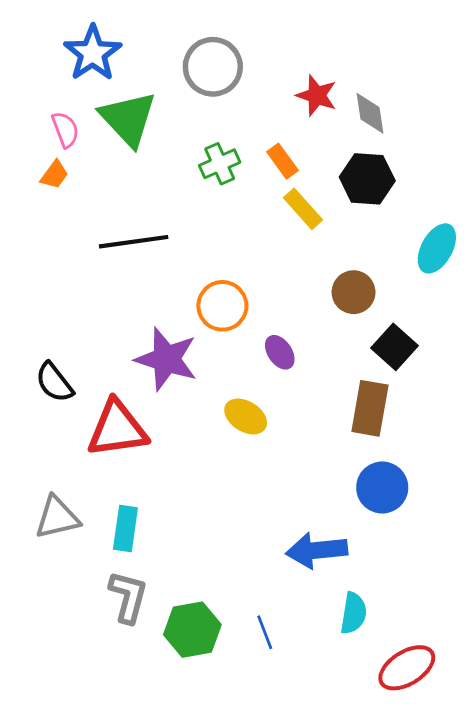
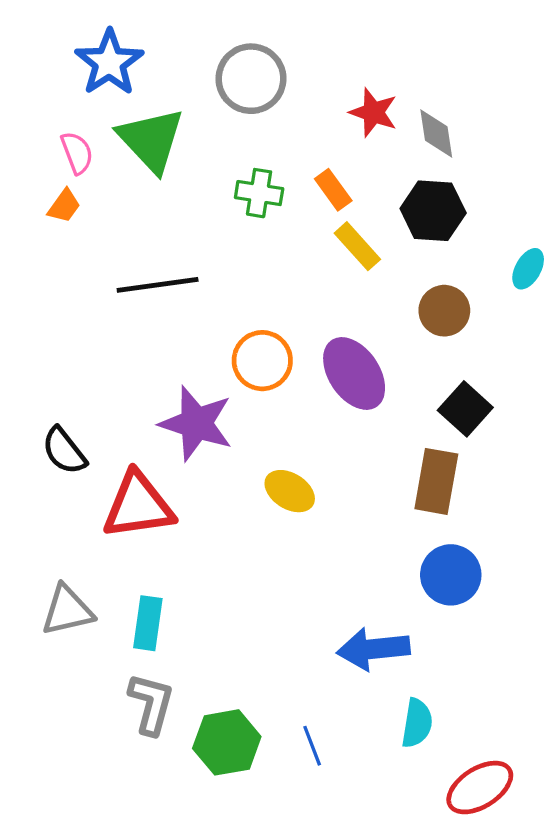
green cross: (220, 164) -> (259, 193), turned 33
cyan ellipse: (437, 248) -> (528, 269), moved, size x0.7
brown circle: (354, 292) -> (444, 311), moved
purple ellipse: (280, 352) -> (354, 373), moved, size x1.8

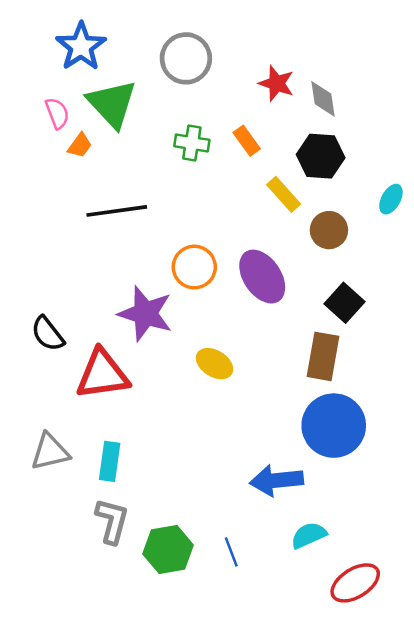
orange trapezoid: (64, 206) -> (80, 145), moved
yellow rectangle: (357, 246) -> (284, 194), moved
blue circle: (451, 575) -> (334, 426), size x1.4
cyan semicircle: (417, 723) -> (309, 535), turned -123

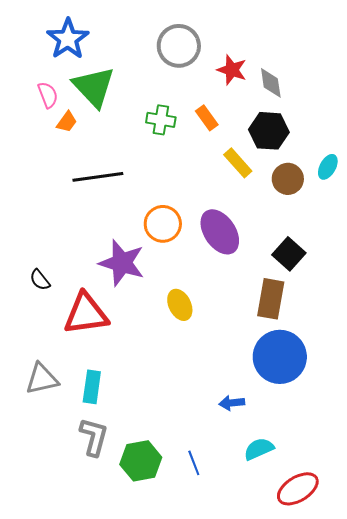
gray circle: (186, 58) -> (179, 46), moved
brown circle: (329, 230) -> (288, 179), moved
black semicircle: (48, 334) -> (40, 280), size x0.7
yellow ellipse: (215, 364) -> (180, 305), turned 32
blue arrow: (277, 480) -> (232, 403), size x0.6

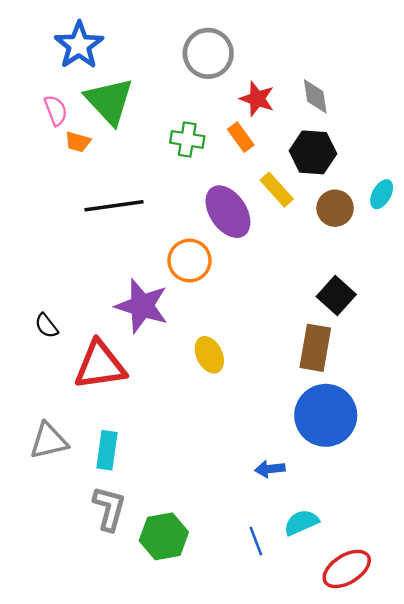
red star: (232, 70) -> (257, 99), moved
orange trapezoid: (67, 122) -> (78, 142), turned 70
purple ellipse: (220, 232) -> (228, 212), moved
blue line: (194, 463) -> (256, 541), moved

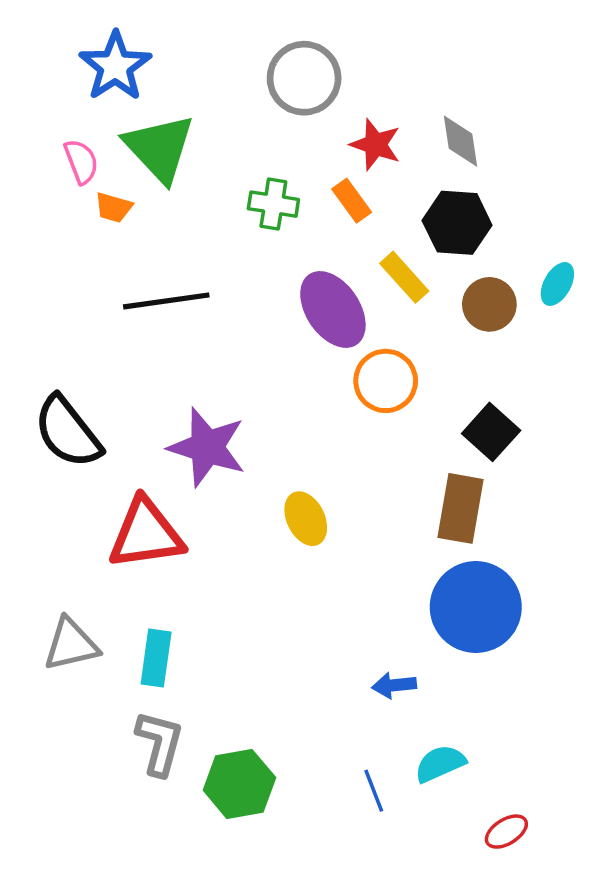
orange circle: (190, 261) -> (386, 381), moved
black semicircle: (46, 326) -> (68, 432), moved, size x2.0
red ellipse: (347, 569) -> (506, 832), size x0.6

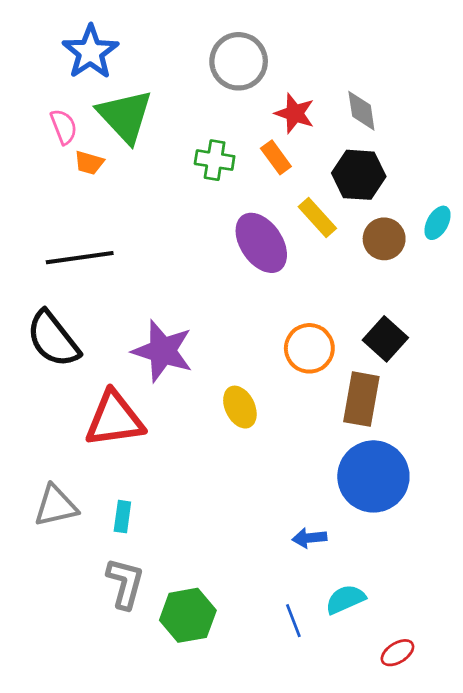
black line: (166, 301) -> (80, 258), moved
orange circle: (386, 381) -> (309, 348), moved
cyan rectangle: (156, 658) -> (122, 517), size x0.7

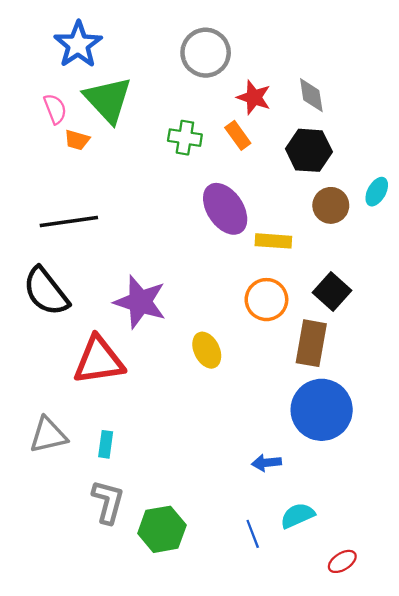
yellow rectangle: (317, 217) -> (273, 241), moved, turned -44

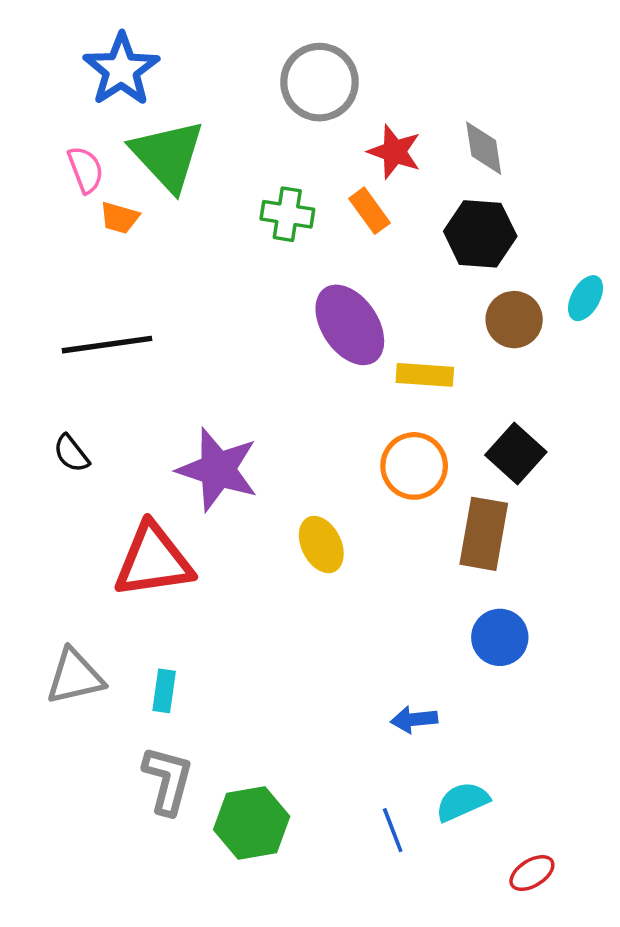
black semicircle: (46, 292) -> (71, 453), size x0.5
blue circle: (322, 410) -> (500, 637), size x0.6

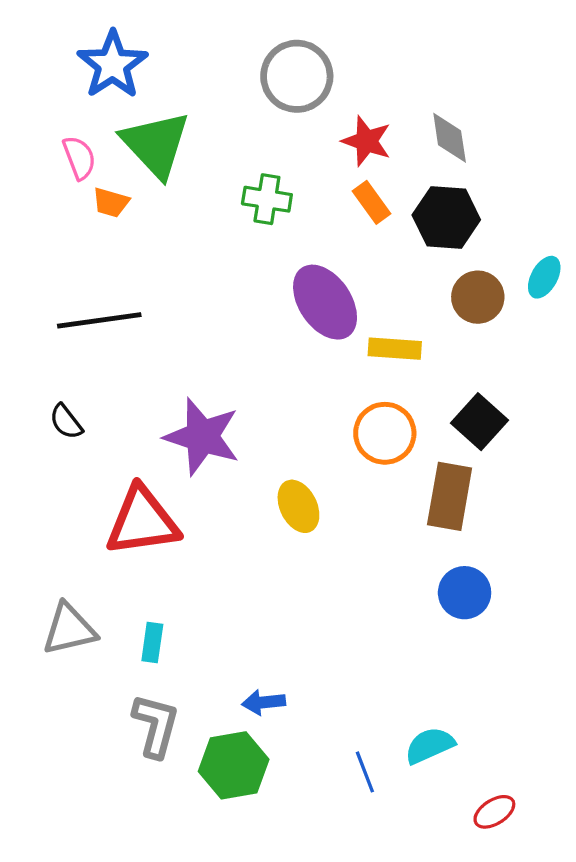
orange rectangle: (369, 211) -> (372, 202), moved
blue arrow: (414, 719) -> (264, 702), moved

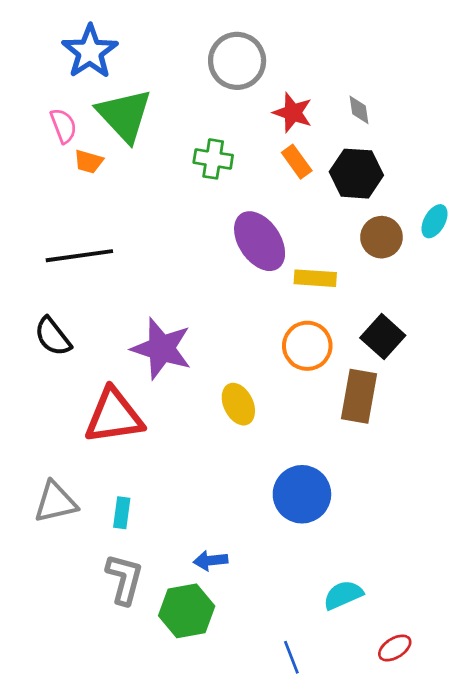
gray diamond: (450, 138) -> (359, 110), size x0.7
black semicircle: (66, 422) -> (53, 337), size x1.4
blue circle: (465, 593) -> (302, 494), moved, size x1.4
blue line: (365, 772) -> (291, 657), moved

